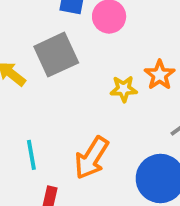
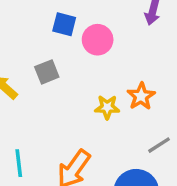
gray square: (56, 55) -> (47, 72), size x0.6

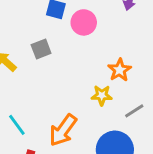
yellow star: (107, 107) -> (102, 95), moved
cyan line: (19, 163) -> (17, 125), turned -30

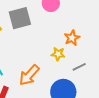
gray square: (41, 49) -> (20, 18), size x1.6

